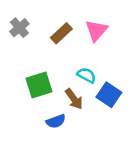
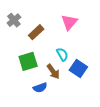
brown rectangle: (61, 33) -> (36, 32), moved
cyan semicircle: (87, 75) -> (62, 54), turned 32

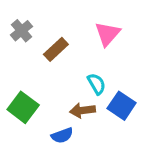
green square: (28, 61) -> (23, 107), moved, turned -36
brown arrow: (53, 71) -> (82, 110), turned 119

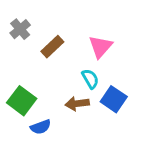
pink triangle: (107, 34) -> (101, 47), moved
blue semicircle: (62, 135) -> (41, 127), moved

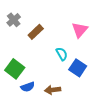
pink triangle: (101, 47) -> (80, 30), moved
brown arrow: (77, 104) -> (53, 90), moved

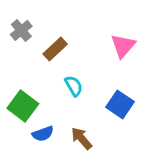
cyan semicircle: (62, 54) -> (74, 86), moved
brown arrow: (53, 90) -> (81, 138), turned 56

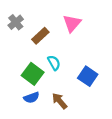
pink triangle: (123, 46) -> (72, 23), moved
green square: (23, 106) -> (33, 74), moved

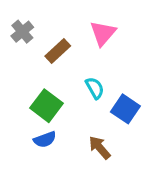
cyan semicircle: (54, 63) -> (95, 88), moved
brown arrow: (60, 101) -> (100, 148), moved

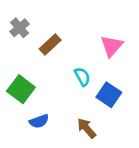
pink triangle: (103, 33) -> (112, 46), moved
green square: (46, 106) -> (21, 89), moved

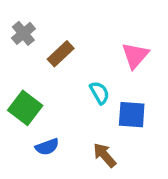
blue square: (109, 95) -> (132, 115), turned -30

